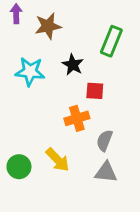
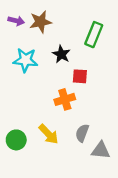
purple arrow: (16, 14) -> (16, 21), moved, turned 105
gray semicircle: (104, 140) -> (82, 133), moved
gray triangle: (106, 172) -> (101, 150), moved

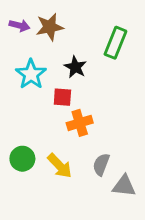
cyan star: (25, 60) -> (31, 74), turned 30
red square: (80, 76) -> (62, 97), moved
green circle: (16, 140) -> (22, 159), moved

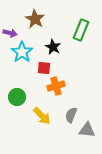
purple arrow: (20, 26) -> (10, 33), moved
brown star: (50, 27) -> (35, 19), turned -30
green circle: (22, 159) -> (17, 97), moved

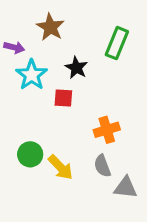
orange cross: (56, 86) -> (107, 130), moved
green circle: (17, 97) -> (30, 154), moved
gray semicircle: (71, 115) -> (102, 166), turned -42

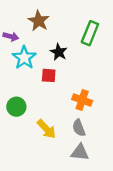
orange cross: (107, 130) -> (82, 100), turned 36
green circle: (30, 154) -> (16, 107), moved
gray triangle: (126, 188) -> (80, 152), moved

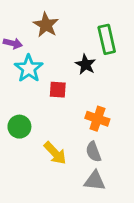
green rectangle: (90, 33) -> (107, 39), turned -35
black star: (59, 52) -> (86, 64), moved

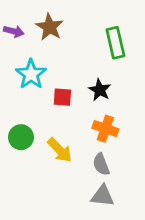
purple arrow: (13, 43) -> (14, 31), moved
black star: (86, 64) -> (100, 90), moved
yellow arrow: (55, 153) -> (60, 150), moved

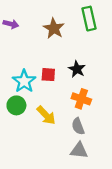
brown star: (50, 27) -> (54, 28), moved
green rectangle: (115, 43) -> (89, 19), moved
cyan star: (31, 74) -> (24, 81), moved

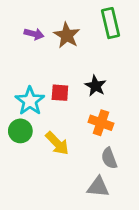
purple arrow: (11, 24) -> (34, 34), moved
gray semicircle: (78, 126) -> (109, 158), moved

